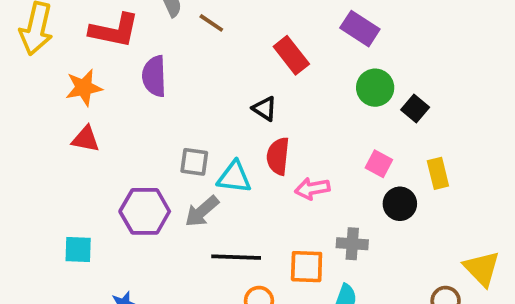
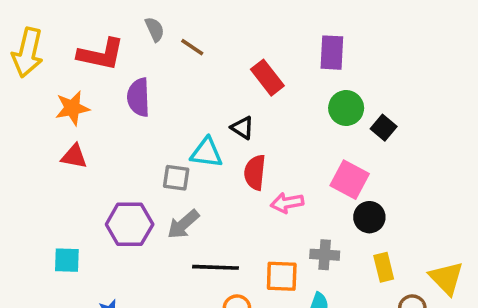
purple rectangle: (360, 29) -> (332, 53), turned 60
pink square: (379, 164) -> (350, 180), size x1.5
yellow rectangle: (438, 173) -> (384, 267), moved
cyan triangle: (234, 177) -> (207, 153), moved

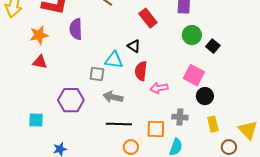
gray arrow: (183, 224) -> (113, 97), moved, turned 54

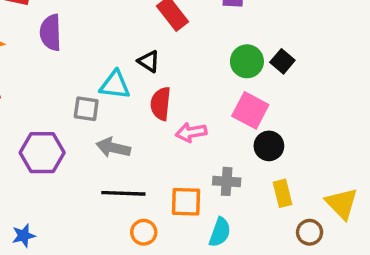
green circle: (192, 35) -> (247, 61), moved

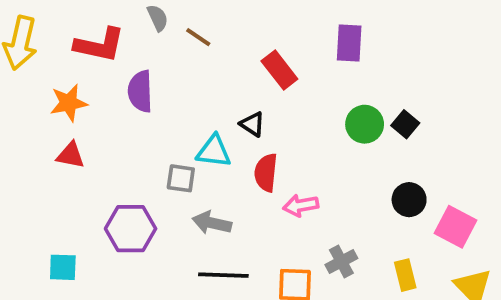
pink square: (250, 110) -> (455, 227), moved
black circle: (269, 146) -> (409, 200), moved
gray cross: (227, 181) -> (341, 262), turned -32

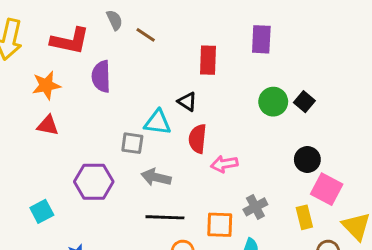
red rectangle: (279, 70) -> (208, 60), turned 40
pink square: (455, 227) -> (327, 189), moved
cyan square: (63, 267) -> (42, 211), turned -30

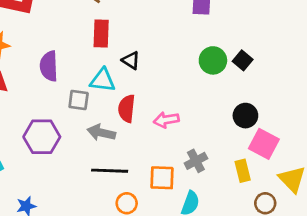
red rectangle: (208, 60) -> (101, 34), moved
purple semicircle: (101, 76) -> (49, 66), moved
red semicircle: (198, 139) -> (127, 108), moved

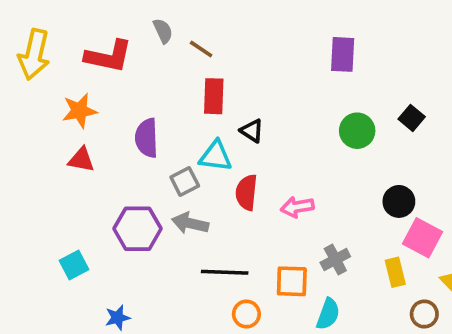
black square: (243, 60) -> (412, 118), moved
gray square: (79, 100) -> (185, 182), turned -35
gray arrow: (101, 133) -> (190, 223), moved

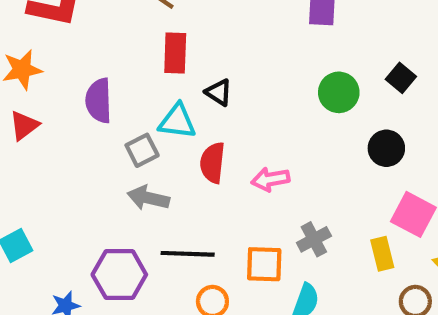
red triangle: (81, 160) -> (24, 125), turned -48
black circle: (399, 201) -> (386, 148), moved
purple hexagon: (138, 229) -> (119, 275), moved

